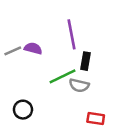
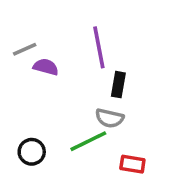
gray line: (13, 51) -> (25, 49), moved
green line: (62, 76) -> (88, 141), moved

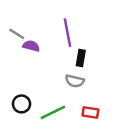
gray line: (25, 49) -> (17, 34), turned 56
green line: (88, 141) -> (53, 112), moved

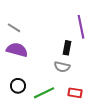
purple line: (67, 33) -> (81, 27), moved
purple semicircle: (31, 46) -> (17, 50), moved, size x1.5

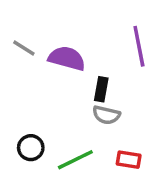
black rectangle: (67, 48) -> (101, 89), moved
purple semicircle: (17, 50) -> (67, 58), moved

